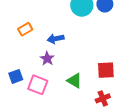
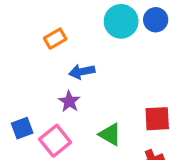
orange rectangle: (25, 29) -> (55, 39), moved
pink square: (38, 85) -> (55, 141), turned 30

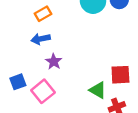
blue arrow: (82, 72) -> (41, 39), moved
green triangle: (110, 134) -> (98, 90), moved

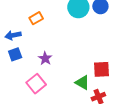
blue arrow: (41, 39) -> (13, 35), moved
blue square: (18, 82) -> (15, 54), moved

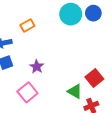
red square: (101, 69) -> (94, 78), turned -36

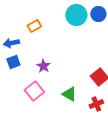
green triangle: (75, 91) -> (69, 94), moved

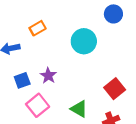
cyan circle: (76, 15) -> (84, 41), moved
blue square: (13, 62) -> (22, 80), moved

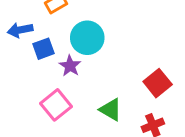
cyan circle: (84, 41) -> (87, 38), moved
blue square: (22, 80) -> (44, 49), moved

